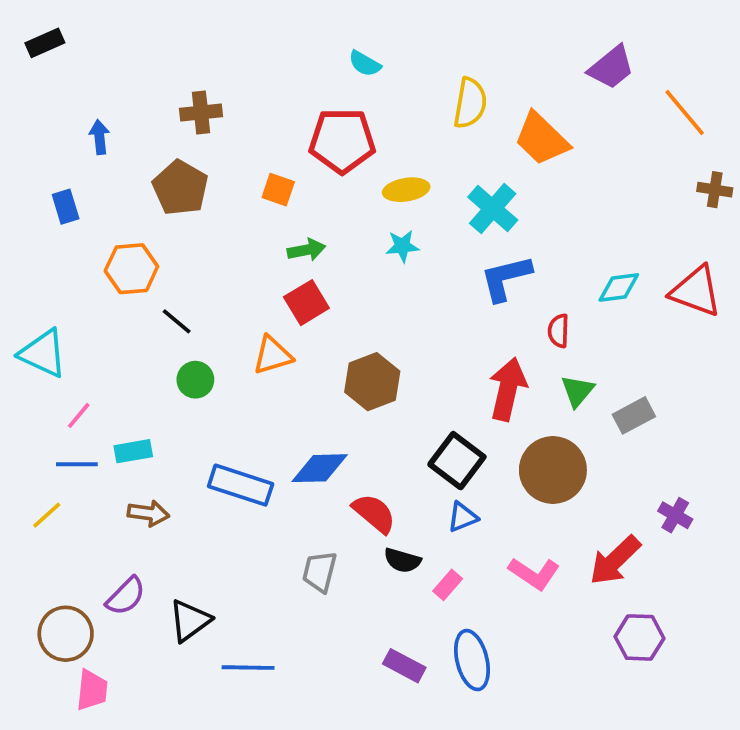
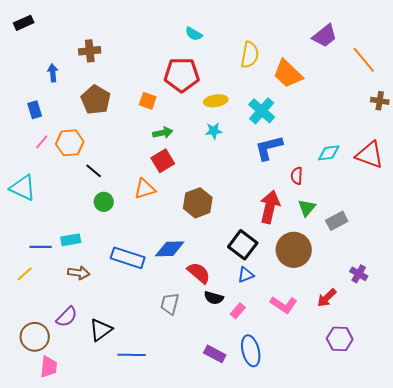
brown cross: (201, 113) -> (90, 51), moved
pink line: (79, 415) -> (42, 142), moved
red arrow: (615, 560) -> (327, 298), size x0.7

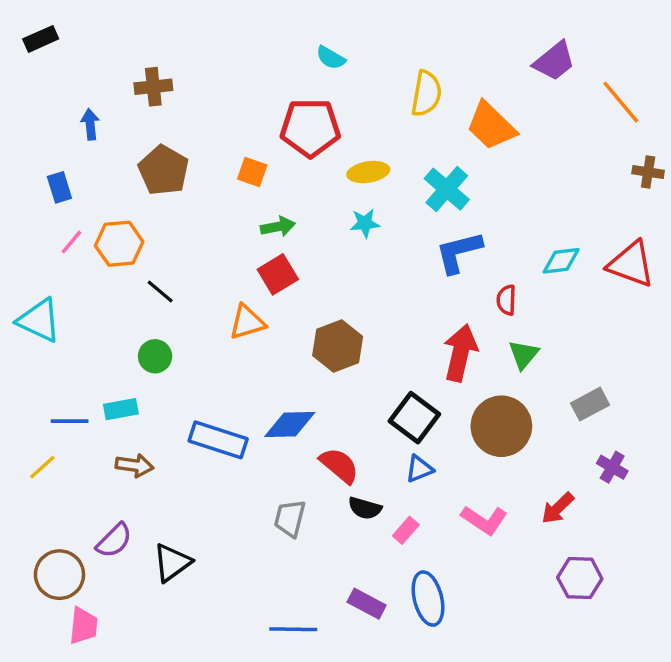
green circle: (104, 202) -> (155, 356), moved
gray rectangle: (337, 221) -> (590, 404), moved
blue line: (132, 355) -> (293, 629), moved

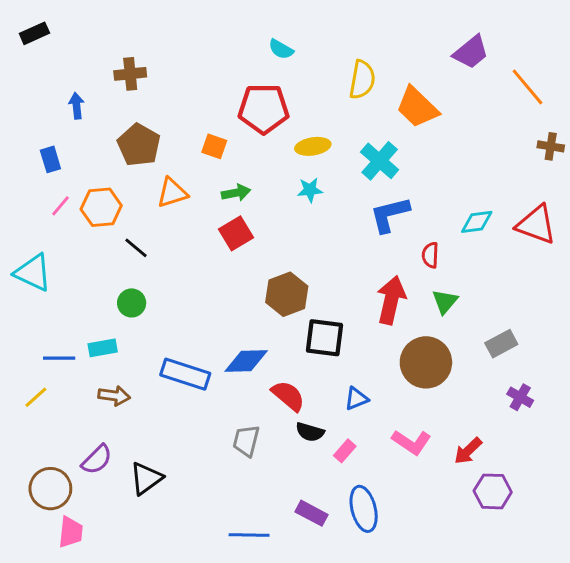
orange triangle: (247, 322) -> (172, 193), moved
black square: (414, 418) -> (324, 338), moved, turned -30
red arrow: (558, 508) -> (468, 451), moved

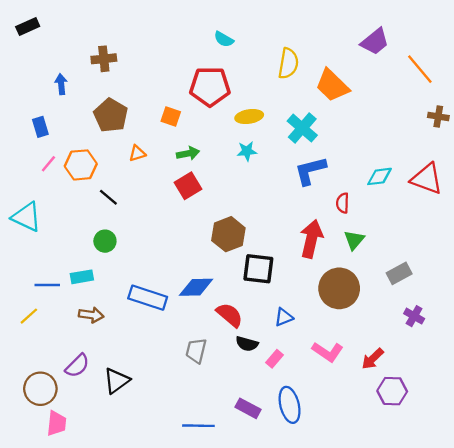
orange triangle: (172, 193) -> (137, 153), size x0.7

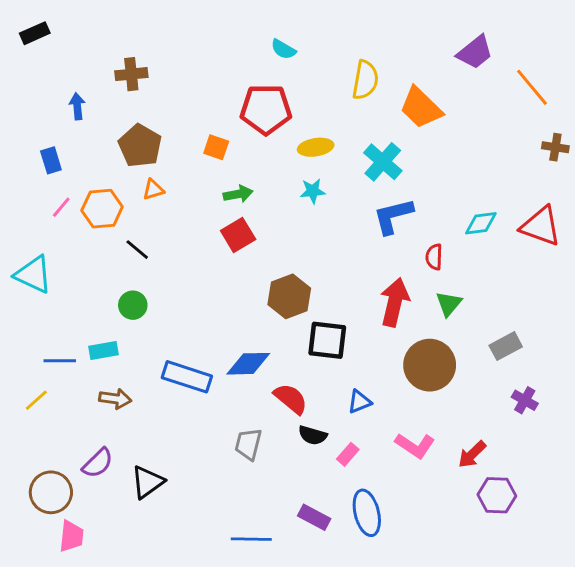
orange triangle: (137, 153) -> (153, 190), moved

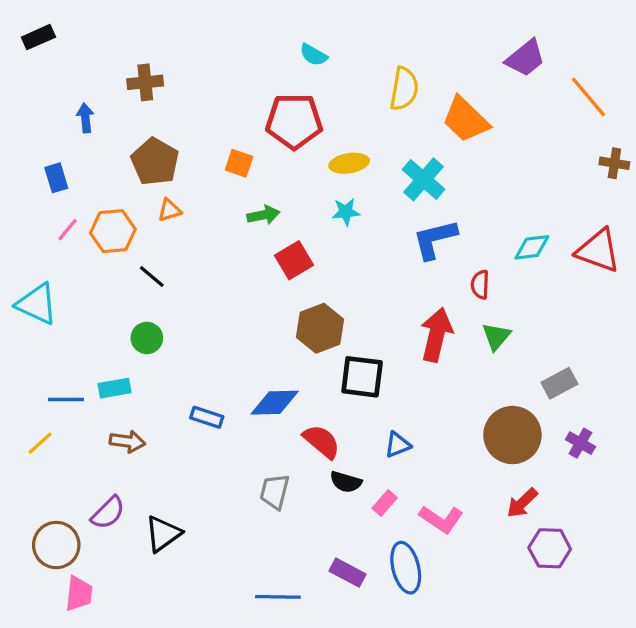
red square: (238, 235) -> (294, 260), moved
brown circle: (430, 365) -> (512, 435), moved
blue rectangle: (187, 377) -> (207, 417), size x0.6
pink L-shape: (415, 446) -> (441, 519), moved

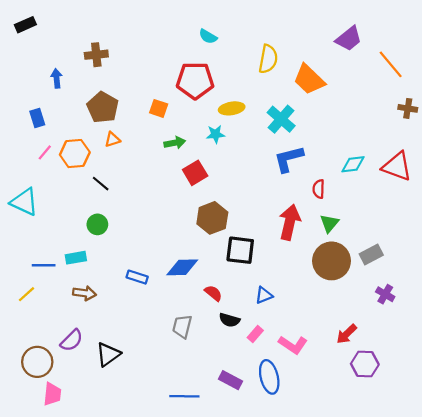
cyan star: (346, 212) -> (216, 134), moved
brown circle: (512, 435) -> (332, 261), moved
red semicircle: (322, 441) -> (213, 293), size x0.7

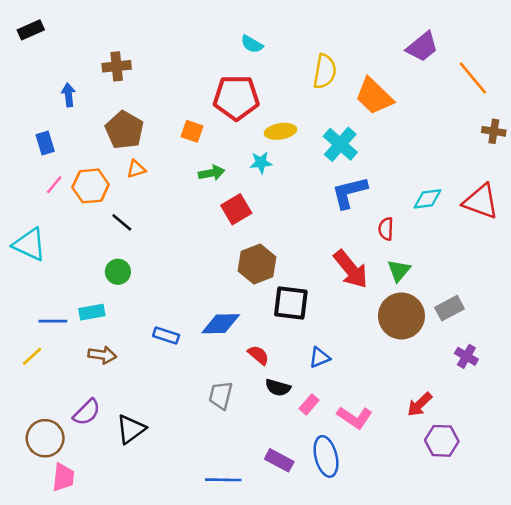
red arrow: (290, 222) -> (351, 269), turned 128

